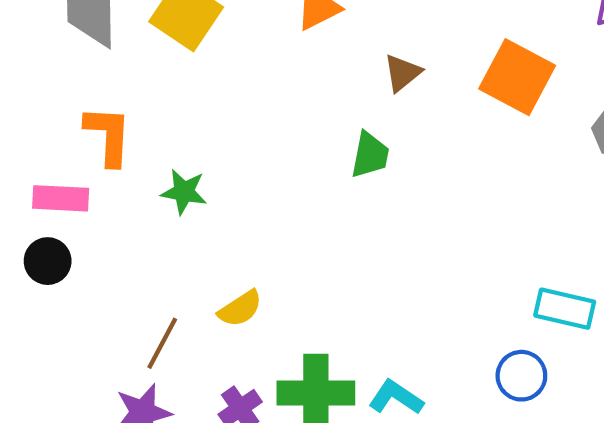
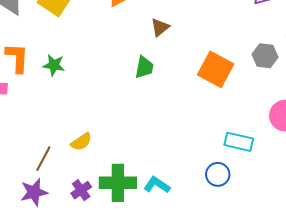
orange square: (517, 77) -> (216, 69), moved
green star: (184, 192) -> (54, 65), moved

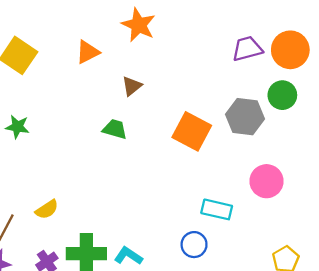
gray hexagon: (265, 56) -> (245, 117), size x1.4
green trapezoid: (144, 67) -> (115, 129), turned -85

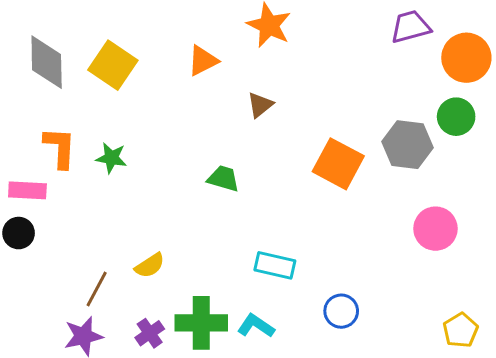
purple trapezoid: (247, 49) -> (410, 27), moved
green trapezoid: (115, 129) -> (223, 179), moved
cyan rectangle: (217, 209) -> (275, 265), moved

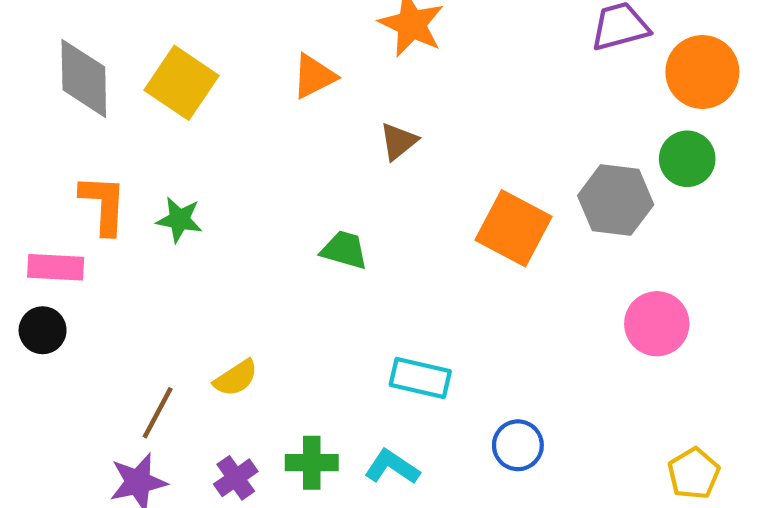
green cross: (201, 323) -> (312, 463), size x0.7

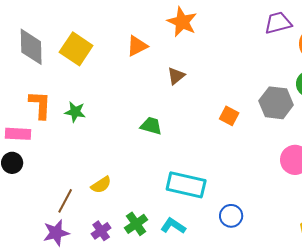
orange square: (514, 228) -> (229, 116), size x0.6
cyan rectangle: (420, 378) -> (186, 185), size x1.4
green cross: (312, 463) -> (136, 224), turned -35

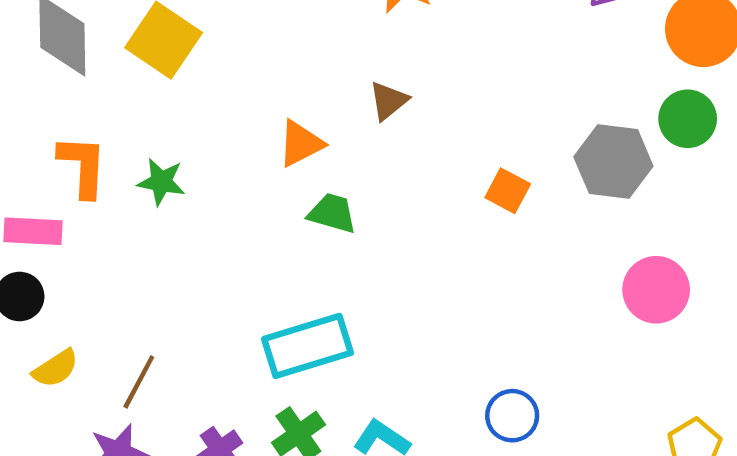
orange triangle: (137, 46) -> (301, 144), moved
yellow semicircle: (101, 185) -> (56, 368), moved
cyan rectangle: (186, 185) -> (307, 346), moved, turned -30

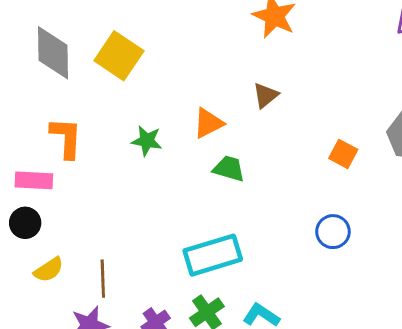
green star: (161, 182) -> (147, 141), moved
brown line: (139, 382) -> (103, 279), turned -30
blue circle: (512, 416) -> (333, 232), moved

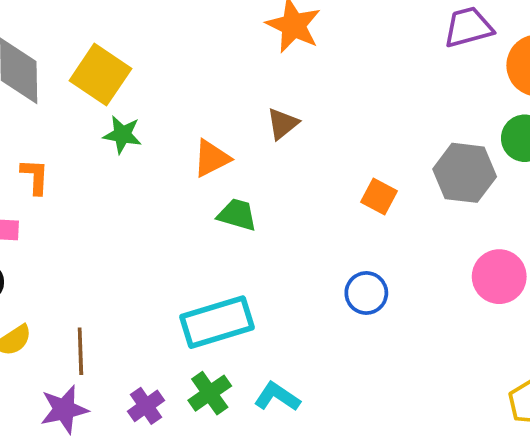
orange L-shape: (66, 138) -> (35, 176), size x0.7
green star: (147, 141) -> (122, 135), moved

